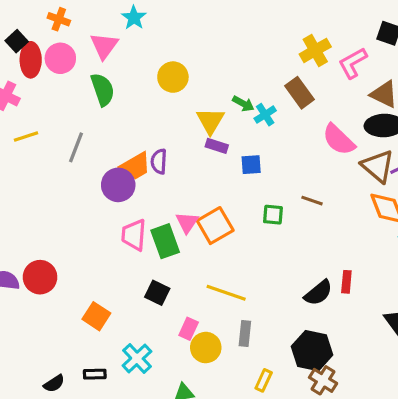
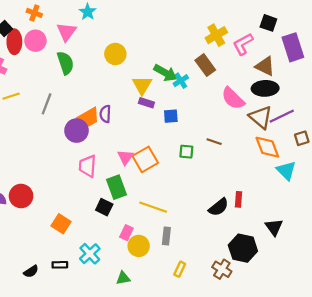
green arrow: (243, 104) -> (165, 73), size x1.5
green rectangle: (165, 241) -> (116, 187), moved
black hexagon: (312, 351) -> (243, 248), moved

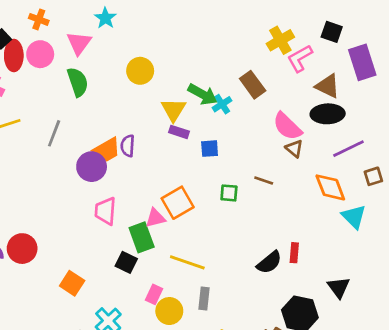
yellow cross: (216, 35) -> (280, 40), moved
brown triangle: (261, 117) -> (294, 149), moved, size x0.6
pink triangle: (125, 157) -> (155, 218), moved, turned 42

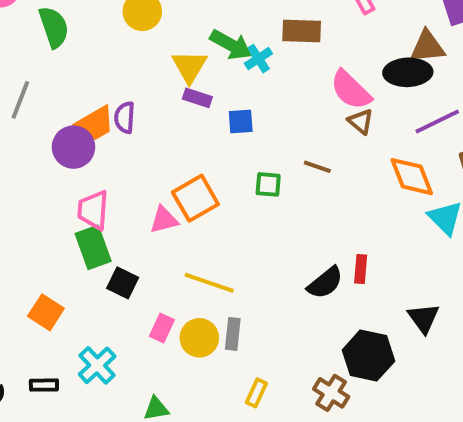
brown rectangle: (253, 85) -> (302, 31), turned -52
brown triangle: (328, 86) -> (427, 47), moved, turned -32
green rectangle: (142, 237) -> (93, 247), moved
yellow circle: (169, 311) -> (199, 338), moved

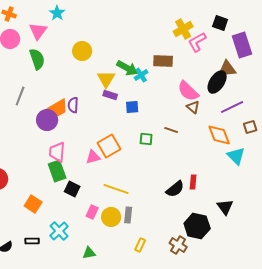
black ellipse: (408, 72) -> (217, 82), turned -55

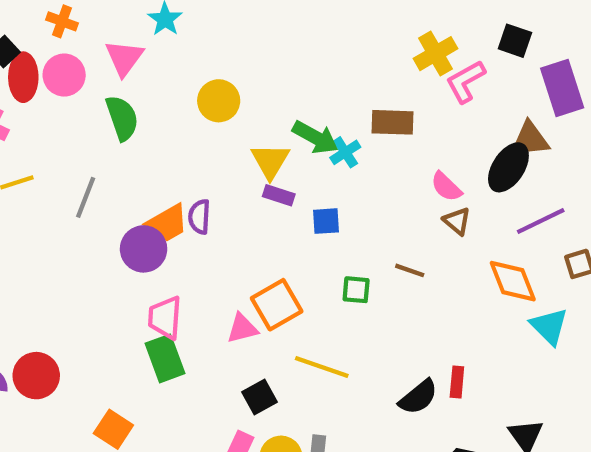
pink semicircle: (188, 91) -> (446, 187), size x0.7
black square: (72, 189) -> (259, 397), moved, turned 35
yellow line: (116, 189) -> (322, 367), moved

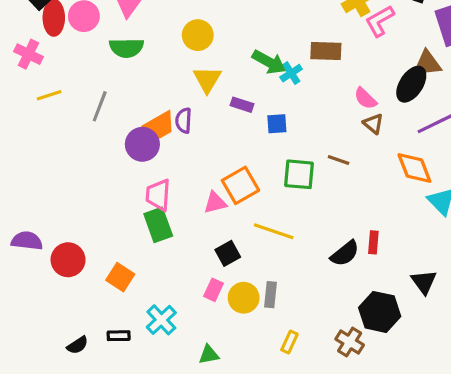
green semicircle: (122, 118) -> (127, 48), turned 108
yellow triangle: (270, 161) -> (207, 79), moved
green square: (356, 290) -> (299, 174), size x1.5
red circle: (36, 376) -> (68, 260), moved

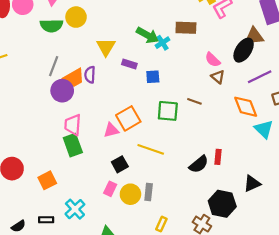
yellow circle: (198, 35) -> (76, 17), moved
gray line: (100, 106) -> (54, 66), moved
orange square: (120, 277) -> (47, 180), turned 30
black triangle: (424, 282) -> (252, 184), turned 42

